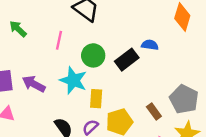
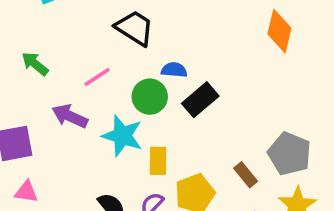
pink line: (59, 40) -> (97, 77), turned 48
blue semicircle: (150, 45) -> (174, 70), moved
purple arrow: (34, 84) -> (70, 116), moved

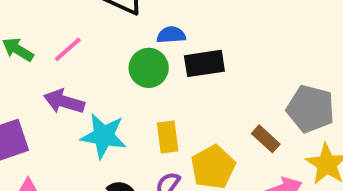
pink line: (97, 77) -> (68, 49), moved
black rectangle: (200, 100) -> (204, 63), turned 40
cyan star: (122, 136) -> (104, 136), moved

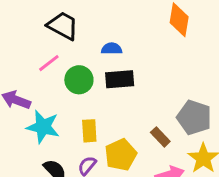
blue semicircle: (171, 35) -> (112, 49), moved
pink line: (68, 49) -> (49, 63), moved

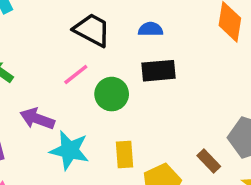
blue semicircle: (112, 49) -> (151, 29), moved
black rectangle: (120, 79) -> (158, 71), moved

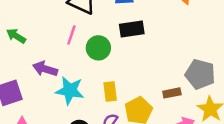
pink line: (76, 75) -> (71, 35), turned -30
brown rectangle: (209, 161) -> (172, 93), turned -54

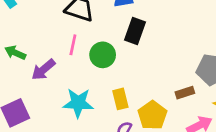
black rectangle: (132, 29) -> (135, 31), turned -55
purple arrow: (45, 69) -> (43, 70), moved, turned -50

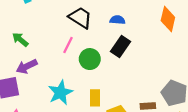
purple arrow: (43, 70) -> (27, 66), moved
cyan star: (78, 103) -> (60, 93), turned 30

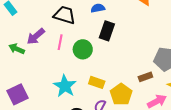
purple arrow: (27, 66) -> (36, 36), moved
yellow rectangle: (95, 98) -> (97, 82), turned -56

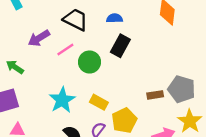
pink line: (60, 42) -> (65, 50), turned 35
green arrow: (17, 49) -> (15, 67), moved
brown rectangle: (145, 77) -> (155, 95), moved

